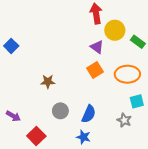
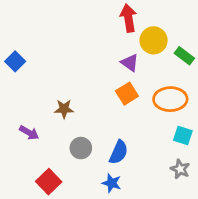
cyan square: (137, 101) -> (183, 135), turned 32
purple arrow: (13, 116) -> (29, 133), moved
gray star: (124, 120) -> (180, 169), moved

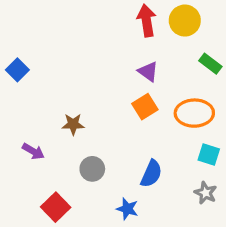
yellow circle: (154, 40) -> (185, 21), moved
blue semicircle: (119, 152) -> (151, 174), moved

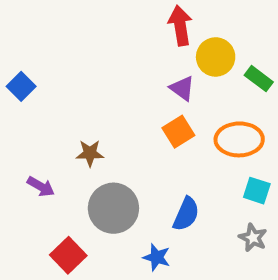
yellow circle: (185, 21) -> (216, 57), moved
gray circle: (92, 169) -> (113, 208), size x1.6

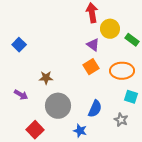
blue square: (21, 86) -> (19, 45), moved
gray star: (253, 238) -> (121, 120), moved

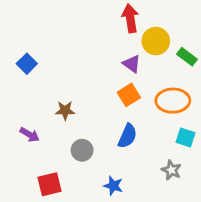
gray circle: (58, 106) -> (82, 150), size x0.6
blue semicircle: (95, 109) -> (127, 136), moved
red square: (35, 130) -> (49, 184), turned 30

